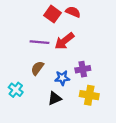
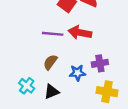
red arrow: (64, 41) -> (80, 33), turned 48
black triangle: (55, 98) -> (51, 92), moved

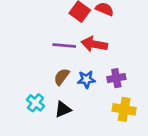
blue star: (77, 73) -> (86, 79), moved

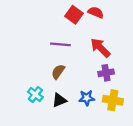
red arrow: (94, 44) -> (100, 48), moved, turned 35
blue star: (86, 79) -> (87, 98), moved

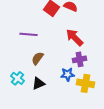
purple line: (60, 44) -> (29, 34), moved
blue star: (87, 98) -> (68, 74), moved

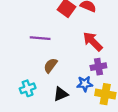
cyan cross: (18, 78) -> (28, 88), turned 32
black triangle: (39, 83) -> (61, 94), moved

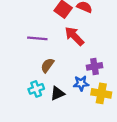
red arrow: (93, 41) -> (74, 36), moved
cyan cross: (28, 88) -> (36, 89), moved

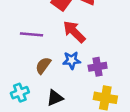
blue star: (81, 83) -> (72, 60), moved
cyan cross: (36, 89) -> (20, 93), moved

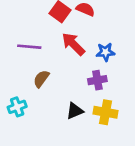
blue star: (72, 60) -> (105, 52), moved
black triangle: (55, 98) -> (75, 111), moved

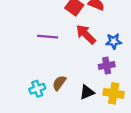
brown semicircle: (41, 79) -> (59, 83), moved

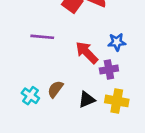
red arrow: (86, 34) -> (87, 53), moved
cyan cross: (37, 89) -> (30, 96), turned -35

